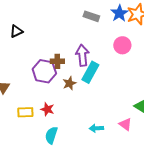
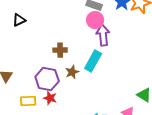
pink circle: (122, 45) -> (95, 20), moved
purple arrow: (82, 55) -> (103, 35), moved
purple hexagon: (44, 71) -> (47, 79), moved

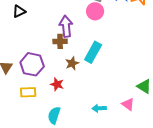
purple arrow: (103, 35) -> (66, 26), moved
purple hexagon: (47, 79) -> (32, 64), moved
red star: (50, 98) -> (57, 84), moved

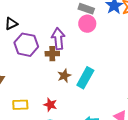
cyan rectangle: (93, 52) -> (85, 78), moved
purple hexagon: (32, 64) -> (26, 45), moved
red star: (57, 84) -> (50, 105), moved

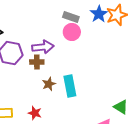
purple arrow: (58, 39) -> (43, 47), turned 90
cyan rectangle: (85, 78) -> (70, 86), turned -40

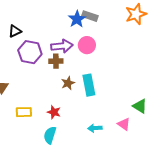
blue star: (99, 14) -> (77, 19), moved
pink circle: (72, 32) -> (87, 45), moved

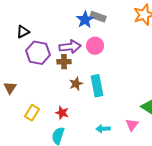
yellow rectangle: (24, 112) -> (32, 113), turned -56
pink triangle: (124, 124) -> (132, 125), turned 32

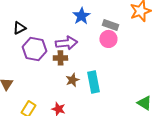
gray rectangle: (98, 17) -> (110, 25), moved
pink circle: (95, 46) -> (108, 39), moved

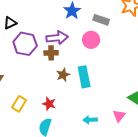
pink circle: (108, 39) -> (91, 40), moved

